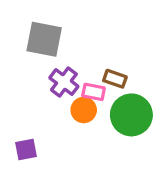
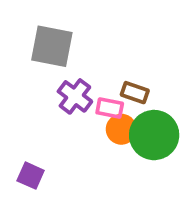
orange circle: (84, 110) -> (121, 129), moved
purple square: (26, 149) -> (31, 176), turned 35

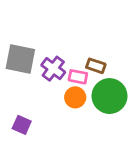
gray square: (52, 46) -> (20, 59), moved
orange circle: (121, 129) -> (75, 97), moved

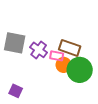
brown rectangle: (96, 66) -> (70, 48), size x1.5
orange circle: (75, 97) -> (64, 65), moved

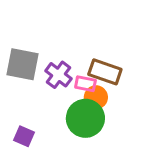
green circle: (80, 70) -> (85, 118), moved

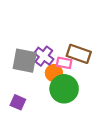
gray square: (22, 64) -> (25, 61), moved
orange circle: (96, 97) -> (54, 73), moved

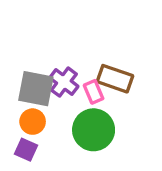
pink rectangle: (64, 63) -> (94, 92), turned 56
orange circle: (54, 73) -> (33, 122), moved

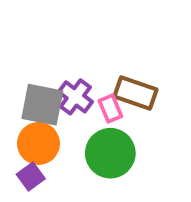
orange circle: (33, 122) -> (38, 143), size x1.4
purple square: (26, 150) -> (31, 176), turned 30

